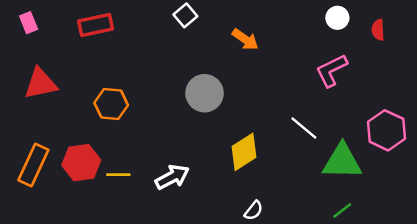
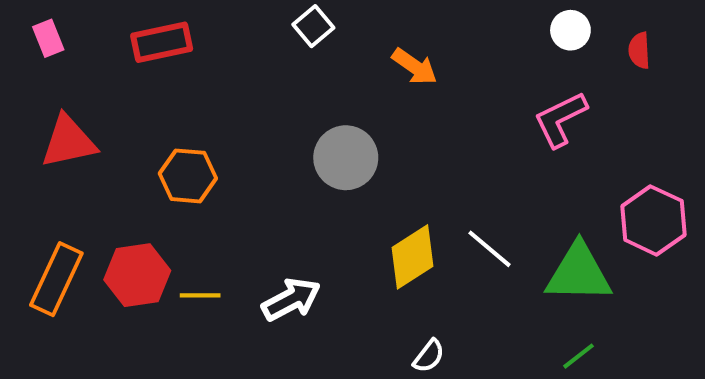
white line: (304, 128) -> (489, 249), moved

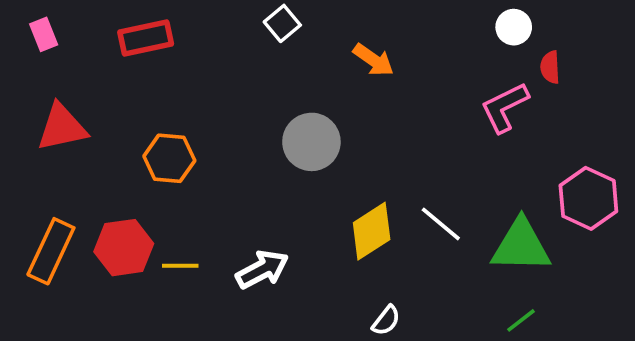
red semicircle: (639, 50) -> (550, 67), moved

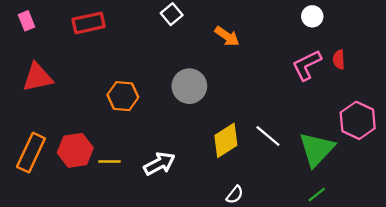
red semicircle: (550, 67) -> (339, 60), moved
orange hexagon: (169, 158) -> (123, 96), moved
green triangle: (521, 246) -> (317, 149), turned -48

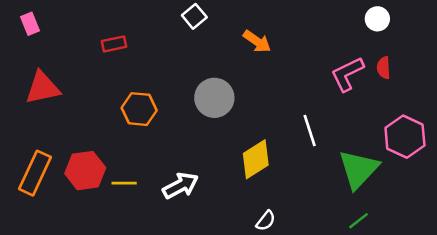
white circle: (312, 16) -> (377, 19), moved
red rectangle: (89, 23) -> (114, 44), moved, size x0.7
white line: (268, 136) -> (310, 130), moved, turned 32

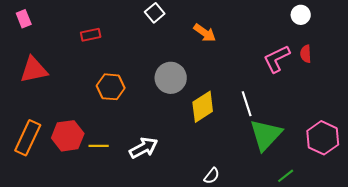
pink hexagon: (405, 137) -> (323, 138), moved
yellow diamond: (256, 159) -> (203, 107), moved
green triangle: (359, 169) -> (266, 135), moved

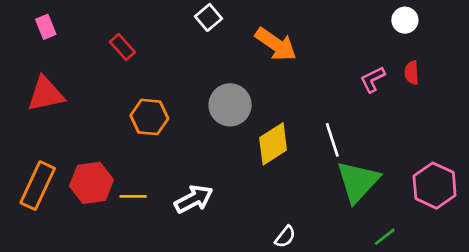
pink rectangle: (24, 19) -> (46, 27), moved
orange arrow: (205, 33) -> (276, 44), size x1.4
red rectangle: (91, 35) -> (122, 47), turned 60
pink L-shape: (277, 59) -> (373, 79), size x0.7

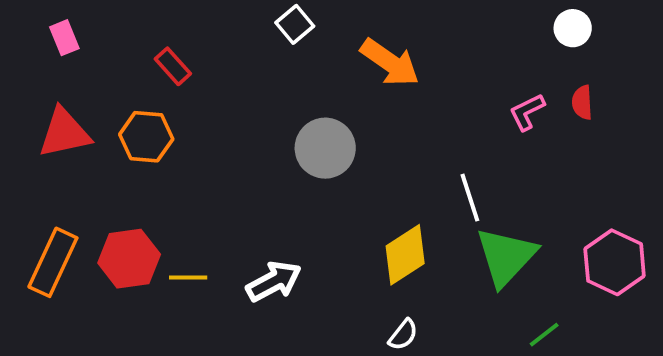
orange hexagon: (149, 117) -> (146, 137), moved
yellow diamond: (273, 144) -> (405, 255), moved

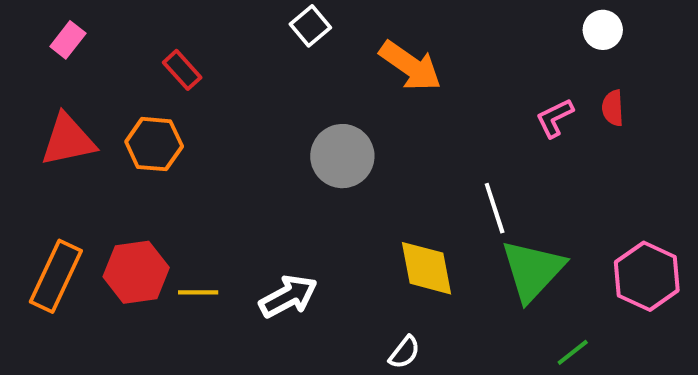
pink rectangle: (64, 38) -> (68, 40), turned 60
yellow diamond: (405, 255) -> (426, 268), turned -68
white semicircle: (403, 335) -> (404, 352), moved

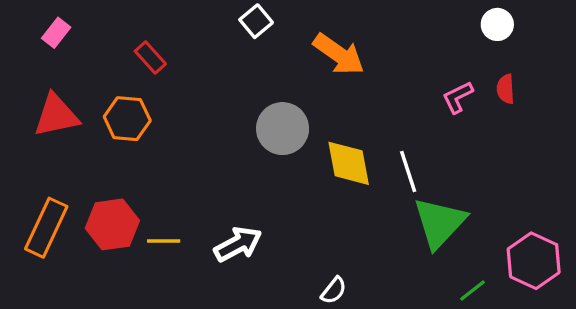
yellow diamond: (426, 268) -> (349, 163), moved
pink hexagon: (647, 276) -> (534, 261), moved

